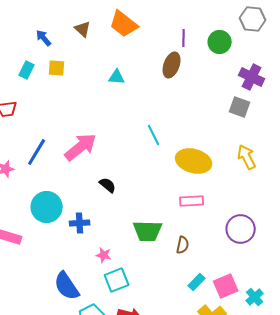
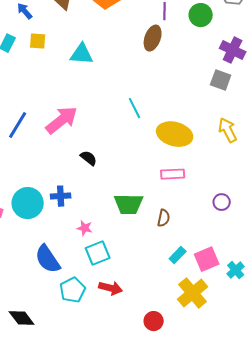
cyan triangle: (117, 77) -> (82, 54), moved, size x1.4
cyan circle: (47, 207) -> (28, 203), moved
purple circle: (241, 229) -> (222, 202), size x0.6

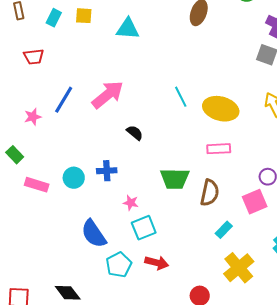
cyan line: (135, 108) -> (181, 97), moved
cyan circle: (28, 203) -> (74, 178), size x0.7
brown semicircle: (164, 218) -> (210, 193), size x1.5
pink square: (207, 259) -> (255, 202), moved

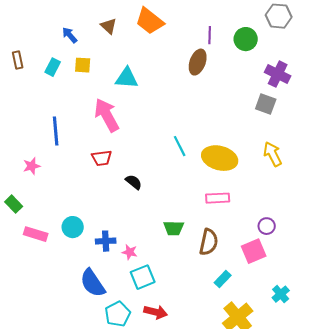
red trapezoid: (34, 57) -> (102, 158), moved
pink arrow: (108, 95) -> (107, 115), moved, turned -80
blue line: (64, 100) -> (56, 131), moved, turned -36
blue cross: (107, 171) -> (106, 241), moved
green trapezoid: (175, 179) -> (174, 228), size x0.7

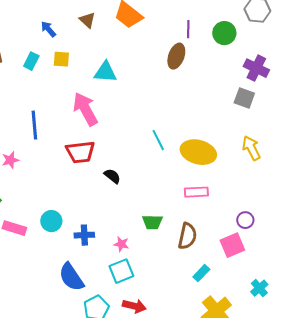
red trapezoid: (102, 158) -> (80, 152), size x1.4
pink star: (130, 252) -> (121, 244), moved

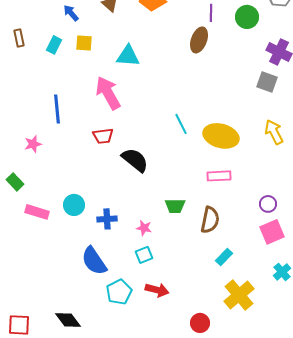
red trapezoid: (80, 152) -> (103, 136), size x0.7
black semicircle: (112, 176) -> (135, 160), size x1.6
pink square: (232, 245) -> (272, 232), moved
cyan square: (121, 271) -> (144, 255), size x0.7

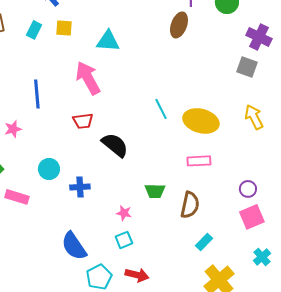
cyan circle: (74, 205) -> (49, 169), moved
blue cross: (107, 219) -> (80, 187), moved

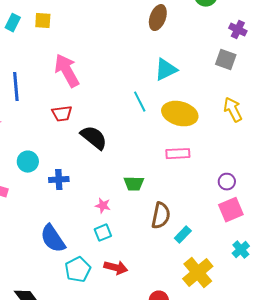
purple cross: (259, 37) -> (238, 30), size x0.7
cyan triangle: (108, 41) -> (166, 70), moved, turned -30
brown semicircle: (190, 205) -> (161, 216), moved

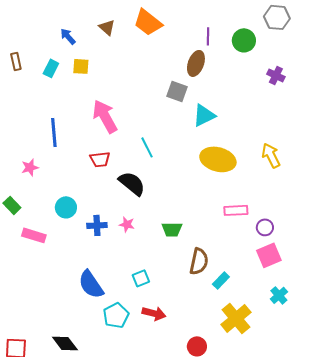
gray square: (226, 60) -> (177, 91), moved
cyan line: (140, 102) -> (147, 147), moved
pink rectangle: (178, 154) -> (236, 210), moved
pink star: (103, 206) -> (127, 224), moved

